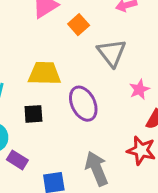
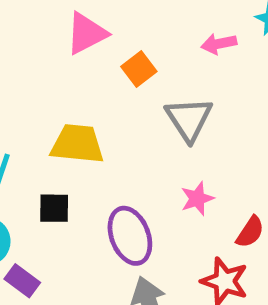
pink star: (139, 89) -> (197, 199), moved
purple ellipse: (83, 104) -> (130, 236), moved

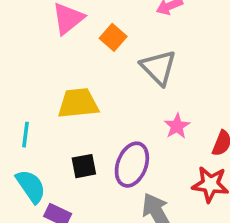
black square: (54, 208) -> (84, 166), moved
purple ellipse: (130, 236) -> (132, 165), turned 54

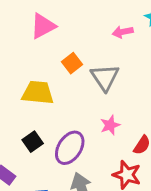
orange square: (113, 37) -> (72, 63), moved
black square: (84, 166) -> (33, 142), turned -36

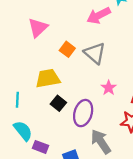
pink arrow: (123, 32) -> (99, 15), size x1.5
black square: (33, 142) -> (58, 103), moved

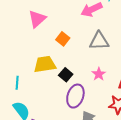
gray triangle: (95, 53) -> (99, 41), moved, turned -45
black square: (58, 103) -> (66, 75), moved

